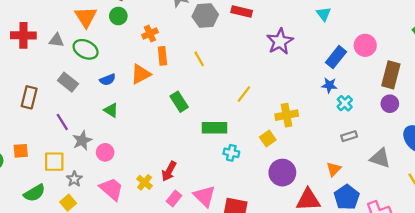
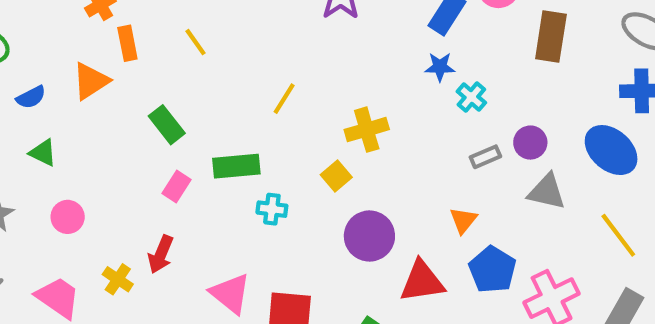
purple circle: (390, 104) -> (530, 143), moved
pink circle: (105, 152) -> (68, 217), moved
pink rectangle: (174, 198) -> (177, 187), moved

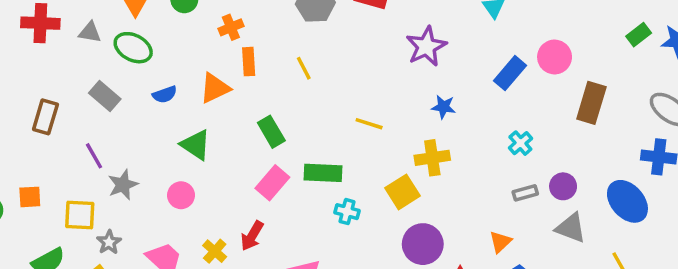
blue star: (440, 67) -> (443, 107), moved
yellow line: (284, 99) -> (369, 124), turned 68
green triangle: (43, 153) -> (196, 145), moved, size x1.4
yellow square: (336, 176) -> (403, 192), size x1.4
pink rectangle: (177, 187) -> (272, 183), size x1.4

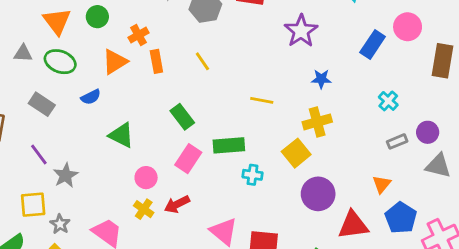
orange triangle: (215, 88) -> (115, 62), moved
pink circle: (181, 195) -> (146, 178), moved
red arrow: (252, 236) -> (177, 204), turned 40
yellow cross: (215, 251) -> (144, 209), moved

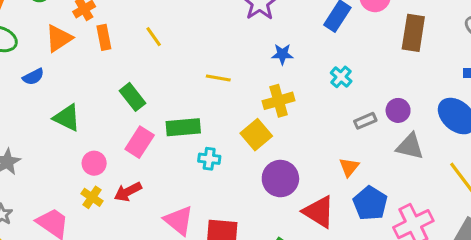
cyan cross: (388, 101) -> (341, 77), moved
red triangle: (353, 225) -> (319, 212), turned 40

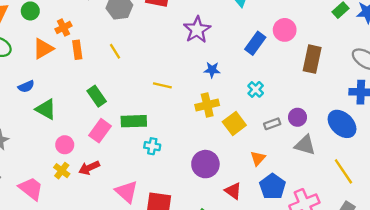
blue semicircle: (33, 77) -> (26, 86), moved
yellow square: (256, 135) -> (234, 123), moved
red triangle: (319, 212) -> (233, 191), size x0.7

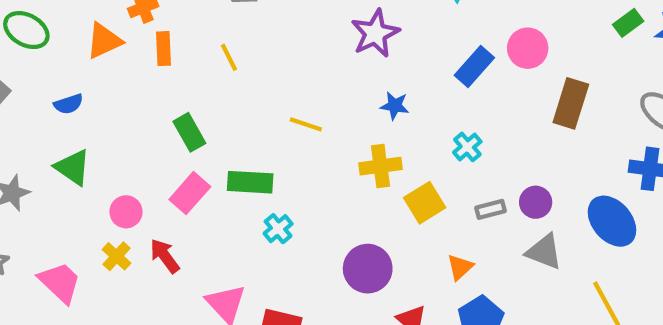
green triangle: (46, 109) -> (73, 167), moved
cyan cross: (152, 146) -> (278, 229), turned 35
red arrow: (89, 168) -> (165, 256), turned 72

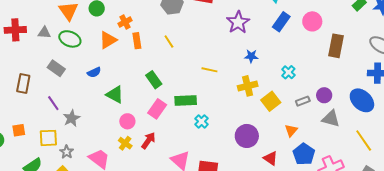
blue rectangle: (474, 67) -> (281, 22), moved
green triangle: (73, 167) -> (115, 95), moved
red arrow: (165, 256) -> (148, 141), turned 78

